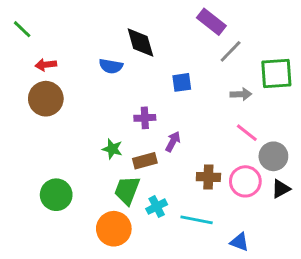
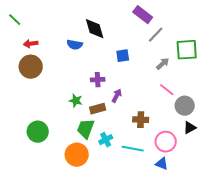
gray arrow: (241, 94) -> (163, 64), turned -40
pink circle: (245, 181) -> (166, 142), moved

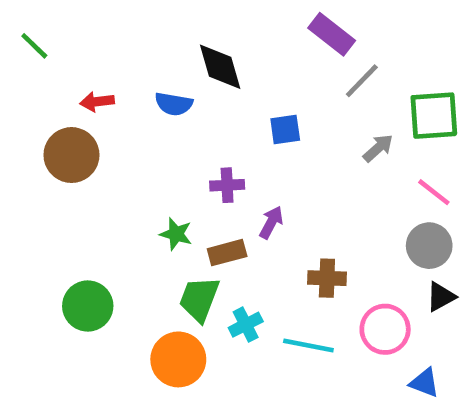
red arrow: (31, 44) -> (97, 102), moved
pink line: (167, 90) -> (434, 192), moved
blue triangle: (162, 164) -> (425, 383), moved

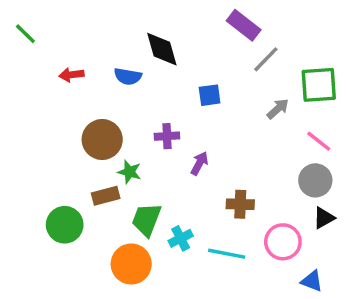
brown circle: (71, 155) -> (102, 139), moved
brown rectangle: (227, 253) -> (106, 196), moved

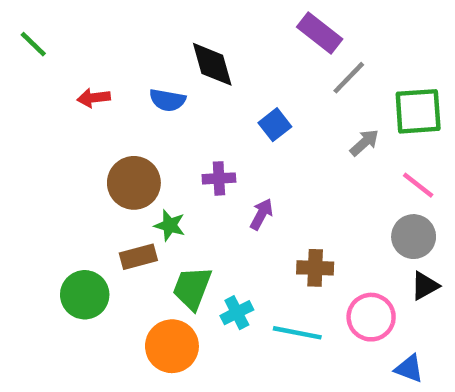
blue square: (210, 95) -> (275, 125), turned -30

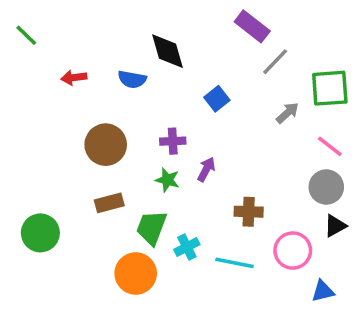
green star: (170, 225) -> (167, 180), moved
green circle: (85, 295) -> (40, 233), moved
blue triangle: (409, 369) -> (323, 291), turned -35

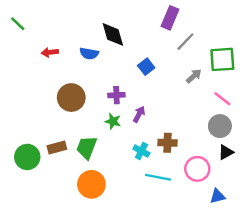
purple rectangle: (252, 26) -> (170, 18), turned 75
brown rectangle: (109, 203) -> (57, 147), moved
green trapezoid: (152, 228) -> (87, 147), moved
cyan cross: (187, 247) -> (141, 151), moved, turned -35

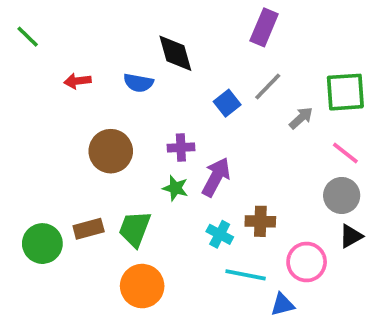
gray line: (185, 42) -> (268, 86), moved
purple arrow: (139, 114) -> (216, 177), size x1.5
blue triangle: (218, 196) -> (283, 304), moved

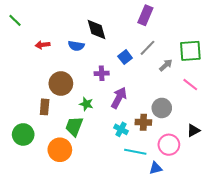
purple cross: (181, 147) -> (102, 73), moved
green star: (175, 188) -> (86, 104), moved
gray circle: (342, 195) -> (162, 108), moved
brown rectangle: (89, 229) -> (45, 107), moved, turned -70
orange circle: (142, 286) -> (60, 150), moved

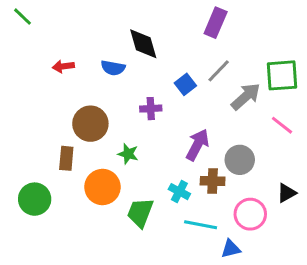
green line: (15, 20) -> (23, 17), moved
gray arrow: (166, 65) -> (246, 96), size x1.5
purple arrow: (119, 98) -> (197, 145), moved
green trapezoid: (74, 126) -> (140, 213), moved
orange circle: (60, 150) -> (102, 187), moved

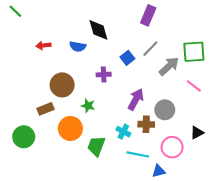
brown rectangle: (66, 158) -> (46, 109), turned 63

